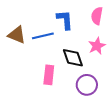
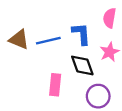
blue L-shape: (65, 20) -> (81, 34), moved

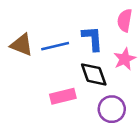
pink rectangle: (55, 85) -> (63, 96), turned 70

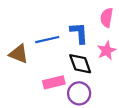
brown triangle: (22, 45) -> (19, 54), moved
purple circle: (112, 109) -> (79, 93), moved

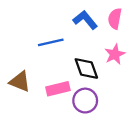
blue L-shape: (79, 33) -> (85, 20), moved, turned -35
brown triangle: (19, 54) -> (20, 82), moved

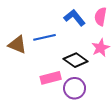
black diamond: (86, 68) -> (76, 60), turned -35
brown triangle: (20, 82) -> (17, 45), moved

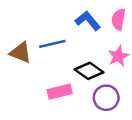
purple circle: (75, 88) -> (106, 98), moved

